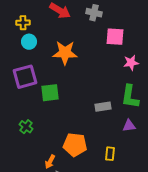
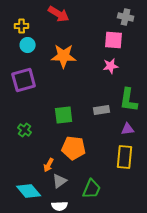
gray cross: (94, 13) -> (126, 17), moved
pink star: (131, 63) -> (111, 66), moved
green square: (50, 93) -> (64, 115), moved
yellow rectangle: (110, 154) -> (125, 157), moved, size x1.6

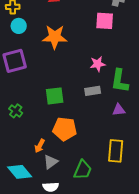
pink star: (111, 66) -> (98, 64), moved
yellow rectangle: (125, 157) -> (116, 151), moved

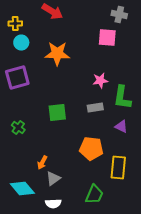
purple triangle: (119, 110) -> (121, 126), turned 32
orange pentagon: (65, 129) -> (91, 148), moved
green trapezoid: (83, 170) -> (94, 194), moved

